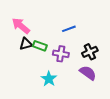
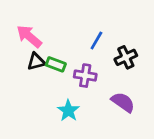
blue line: (69, 29) -> (96, 41), turned -40
black cross: (90, 52) -> (126, 57), moved

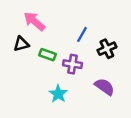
pink arrow: (29, 36) -> (34, 21), moved
black triangle: (36, 62) -> (21, 44), moved

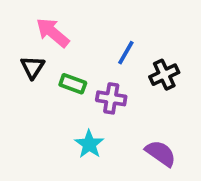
black triangle: (21, 44) -> (33, 67), turned -42
purple semicircle: (105, 87) -> (161, 153), moved

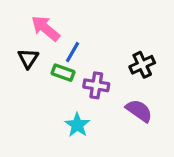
blue line: (126, 53) -> (73, 52), moved
purple semicircle: (161, 153) -> (139, 111), moved

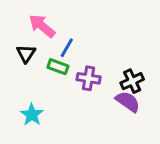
black cross: (142, 65) -> (132, 81), moved
cyan star: (77, 125) -> (32, 115), moved

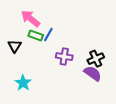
black triangle: (26, 54) -> (15, 46), moved
green rectangle: (58, 67) -> (36, 35), moved

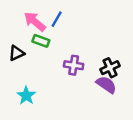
blue line: (48, 34) -> (57, 19), moved
black triangle: (15, 46) -> (17, 53), turned 32

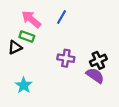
blue line: (57, 19) -> (62, 17), moved
green rectangle: (41, 41) -> (27, 37), moved

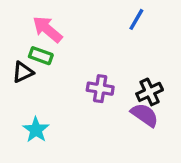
blue line: (62, 17) -> (136, 19), moved

